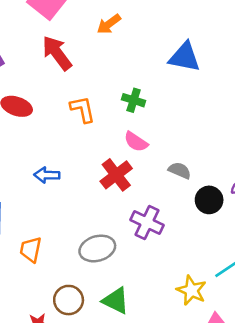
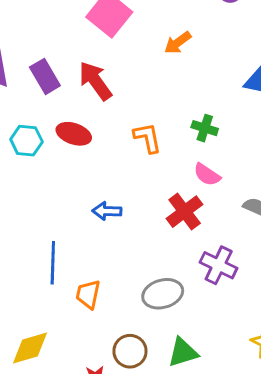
red arrow: (57, 53) -> (95, 81), moved
green triangle: (116, 301) -> (183, 352), turned -44

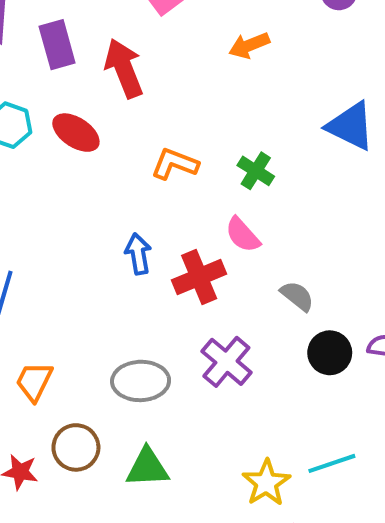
orange L-shape: (148, 138) -> (175, 164), turned -72
blue arrow: (107, 211) -> (138, 254), moved, turned 64
orange trapezoid: (88, 294) -> (34, 381), moved

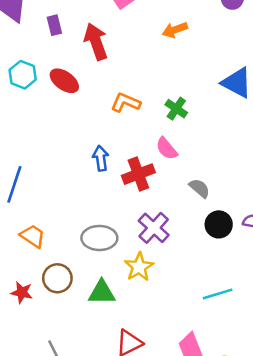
purple rectangle: (57, 45) -> (54, 25), size x0.7
orange trapezoid: (34, 381) -> (33, 236), turned 96
yellow star: (266, 483) -> (139, 267), moved

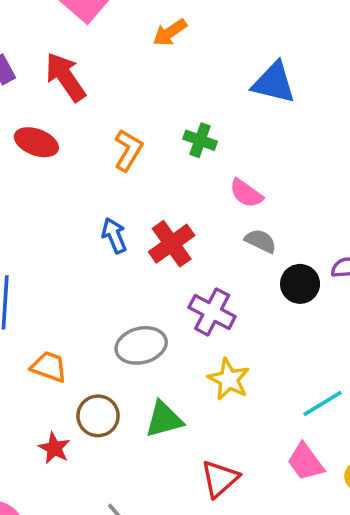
orange L-shape: (126, 103) -> (128, 150), turned 112
pink semicircle: (167, 149) -> (246, 193), moved
yellow star: (139, 267) -> (229, 379), moved
red star: (22, 292) -> (54, 448), turned 30
cyan line: (218, 294) -> (323, 403), moved

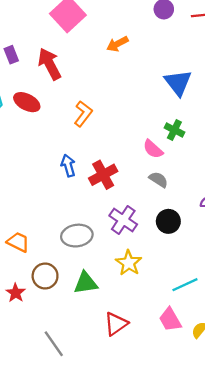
blue triangle: (274, 83) -> (178, 83), turned 32
green cross: (200, 140) -> (174, 130), moved
black circle: (300, 284) -> (168, 221), moved

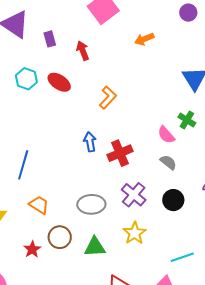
red arrow: (50, 64) -> (83, 51), size x0.7

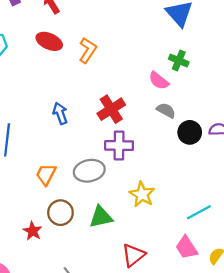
red ellipse: (59, 82) -> (49, 41), moved
blue arrow: (90, 142) -> (60, 113), moved
purple cross: (134, 195) -> (119, 146), moved, turned -30
black circle: (173, 200) -> (190, 132), moved
orange trapezoid: (39, 205) -> (46, 174), moved, turned -85

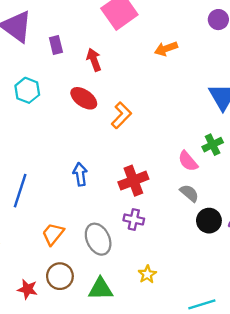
green cross: (179, 60) -> (213, 145), turned 30
purple cross: (119, 146) -> (134, 219), size x0.7
gray ellipse: (89, 171) -> (98, 239), turned 64
yellow star: (142, 194) -> (147, 274), size x0.7
red star: (33, 231) -> (28, 289), turned -30

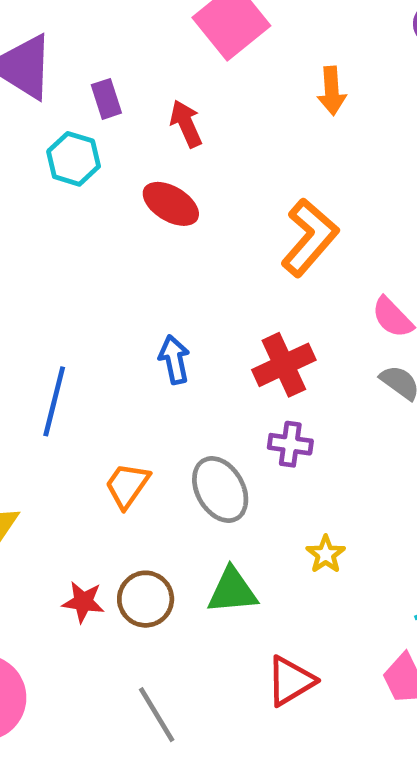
orange arrow: (166, 49) -> (332, 91), turned -70
cyan hexagon: (27, 90) -> (74, 159), moved
orange L-shape: (121, 115) -> (310, 237), moved, size x1.4
brown circle: (60, 276) -> (146, 599), moved

